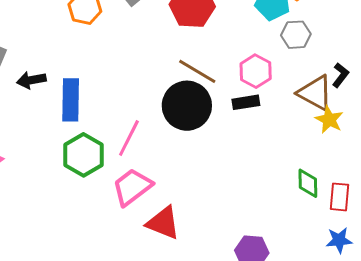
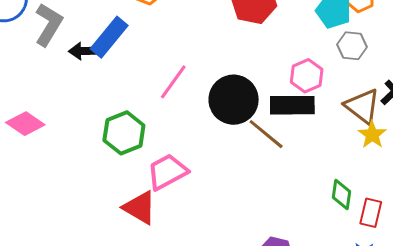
brown line: (197, 71) -> (266, 134), moved
blue rectangle: (71, 100) -> (109, 37), moved, turned 30
black rectangle: (246, 102) -> (292, 105), size x1.6
pink line: (129, 138) -> (173, 82), moved
red triangle: (163, 223) -> (140, 208), moved

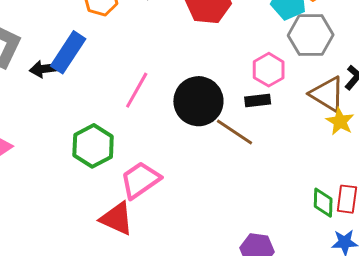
gray hexagon: (352, 46) -> (311, 35), size x1.5
black rectangle: (292, 105) -> (258, 101), size x0.6
green diamond: (341, 194) -> (323, 203), moved

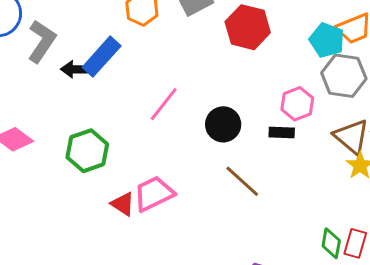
black circle: (198, 101) -> (223, 124), size x0.7
brown line: (234, 132) -> (242, 181), moved
green hexagon: (93, 146) -> (87, 151), moved
red triangle: (117, 219) -> (123, 204), moved, size x0.7

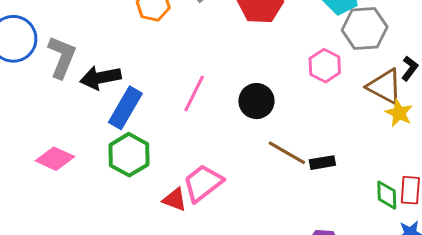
blue rectangle: (102, 57) -> (125, 108), moved
black arrow: (75, 69) -> (101, 78), size x1.4
black rectangle: (282, 133) -> (322, 163), moved

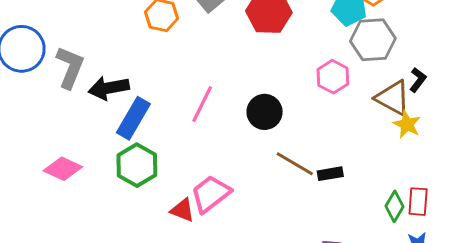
green diamond: (387, 195) -> (394, 206), turned 32

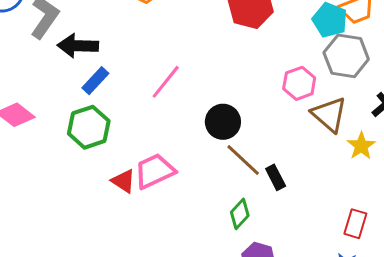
brown triangle: (393, 98) -> (329, 114), moved
black circle: (265, 112) -> (223, 122), moved
blue rectangle: (133, 118) -> (95, 81), size x0.7
black rectangle: (330, 174) -> (276, 177), turned 60
green diamond: (394, 206) -> (240, 214), moved

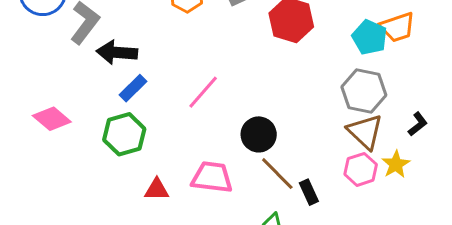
gray hexagon: (346, 56) -> (364, 91), moved
pink hexagon: (299, 83) -> (361, 169), moved
pink trapezoid: (155, 171) -> (212, 177), moved, turned 30
red triangle: (123, 181) -> (157, 190), turned -36

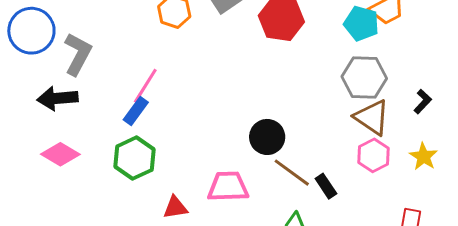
black arrow: (117, 52) -> (58, 98), moved
pink line: (203, 92) -> (145, 86), moved
yellow star: (396, 164) -> (423, 157), moved

